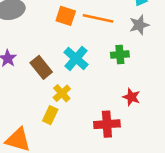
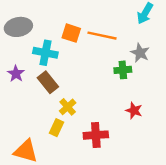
gray star: (139, 25) -> (140, 53), moved, turned -30
cyan cross: (76, 58) -> (45, 53), moved, turned -30
red cross: (107, 124) -> (96, 135), moved

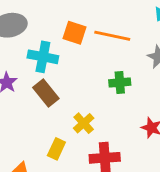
green cross: (123, 70) -> (120, 82), moved
yellow cross: (68, 107) -> (84, 123), moved

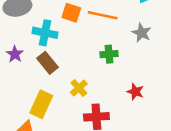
yellow rectangle: (56, 149) -> (41, 104), moved, size x1.5

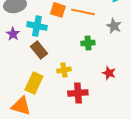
purple star: (15, 54) -> (13, 34), moved
yellow cross: (79, 88) -> (64, 70), turned 32

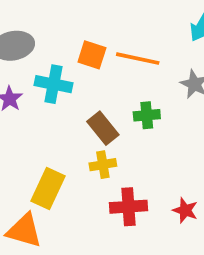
brown rectangle: (39, 50) -> (103, 128), moved
red star: (109, 73) -> (185, 210), moved

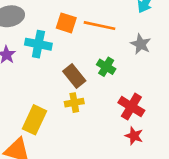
green cross: (147, 115) -> (106, 67), turned 36
red cross: (129, 207) -> (131, 107), moved, turned 35

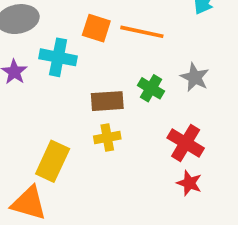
gray star: (141, 44) -> (195, 77), moved
brown rectangle: (74, 76) -> (107, 101), turned -55

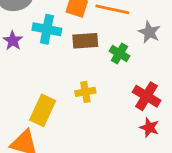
gray star: (195, 77) -> (149, 32), moved
brown rectangle: (107, 101) -> (85, 41), moved

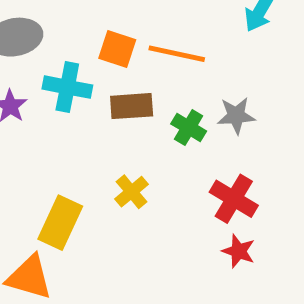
gray star: (149, 32) -> (236, 116), moved, turned -30
yellow cross: (85, 92) -> (132, 192), turned -30

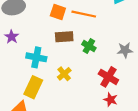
cyan cross: (67, 87) -> (36, 57), moved
gray star: (236, 116) -> (125, 50), moved

